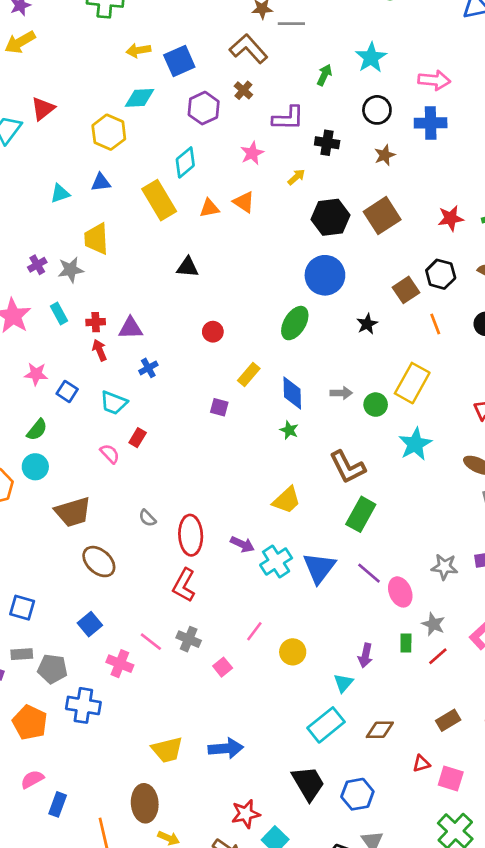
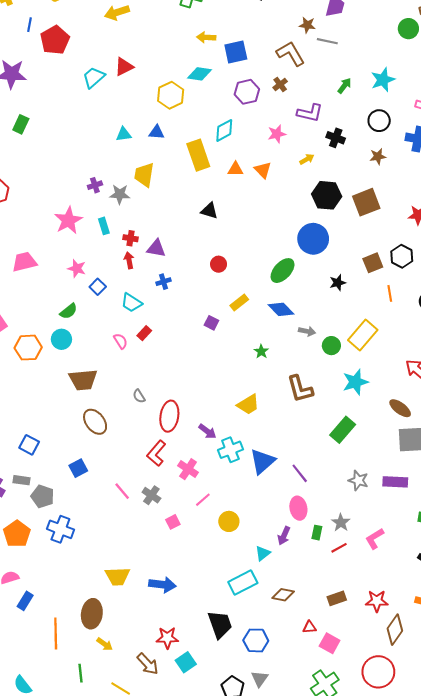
blue diamond: (292, 393) -> (281, 309), moved, turned -55
green rectangle: (361, 514) -> (343, 430), moved
pink ellipse: (400, 592) -> (298, 508), moved
pink cross: (120, 664) -> (188, 469), moved

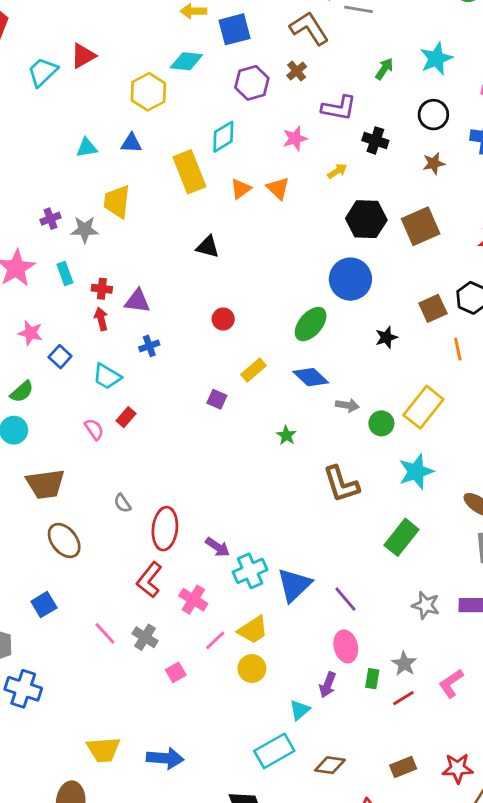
orange triangle: (235, 169) -> (241, 189), turned -35
yellow trapezoid: (248, 404) -> (253, 630), moved

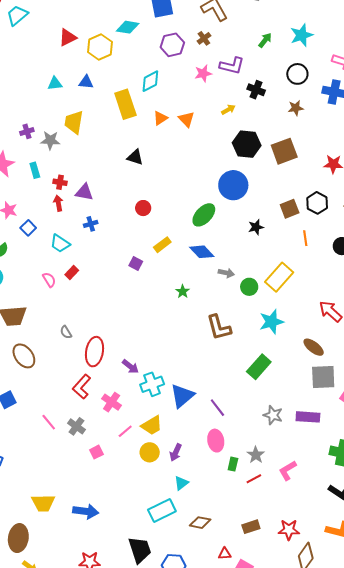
red triangle: (83, 56) -> (68, 37), moved
cyan trapezoid: (43, 72) -> (17, 15), moved
pink star: (295, 138) -> (203, 73), moved
purple arrow: (328, 685) -> (176, 452), moved

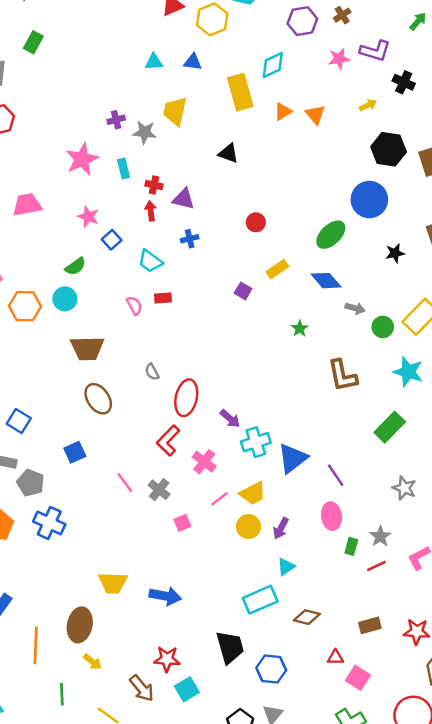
black triangle: (135, 157) -> (228, 153), moved
red rectangle: (72, 273) -> (163, 298), turned 40
cyan star: (271, 322) -> (408, 372), turned 30

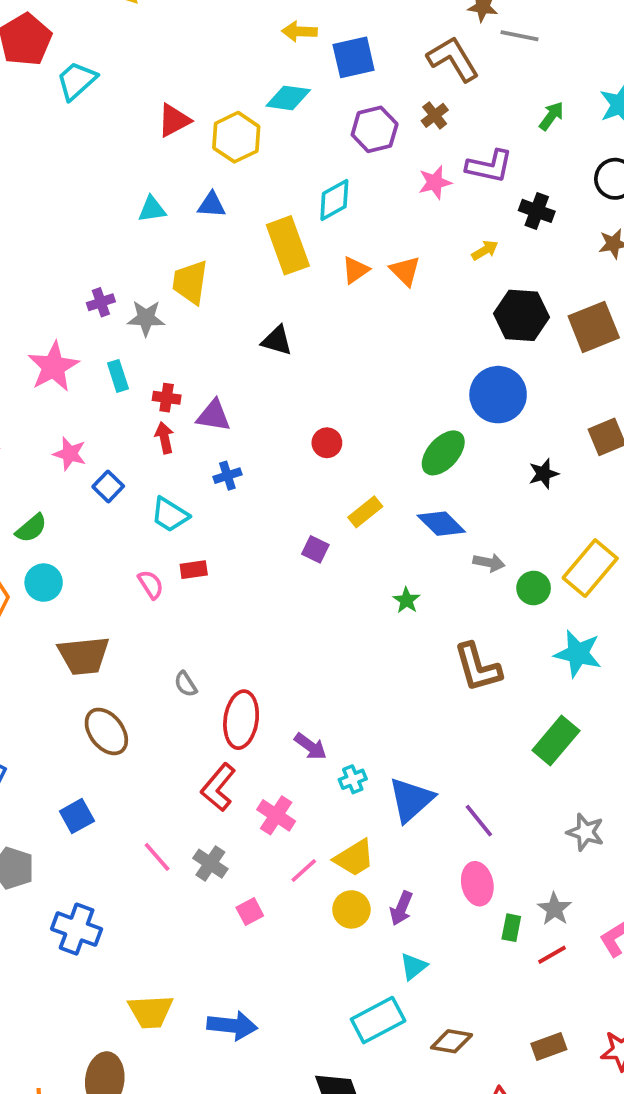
green semicircle: (75, 266) -> (31, 528), moved
cyan cross: (256, 442) -> (353, 779), size x0.6
blue cross: (49, 523) -> (77, 929), moved

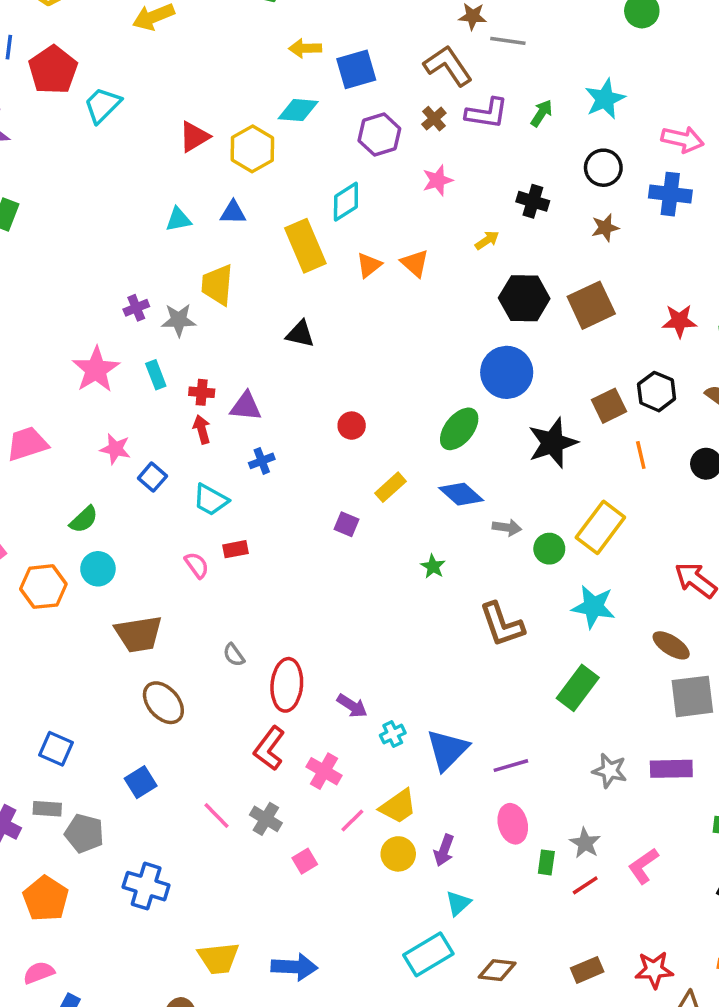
purple L-shape: (489, 166) -> (487, 113), moved
black star: (544, 474) -> (553, 443), size x1.8
purple line: (479, 821) -> (511, 766), turned -64

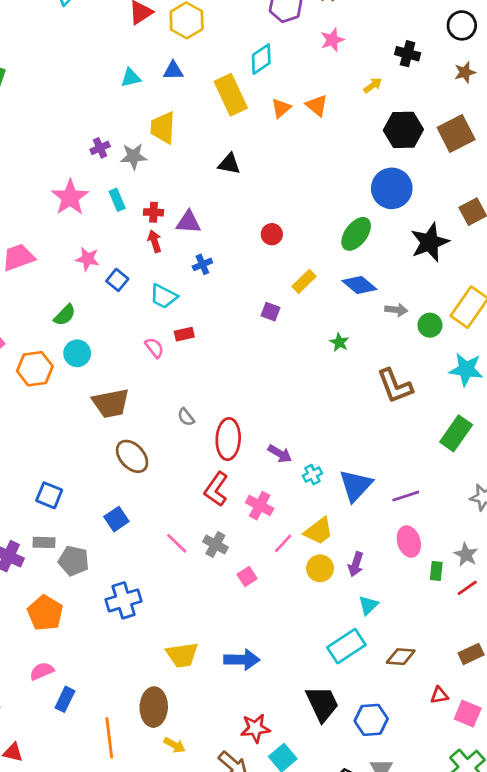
blue cross: (146, 886) -> (124, 600), turned -32

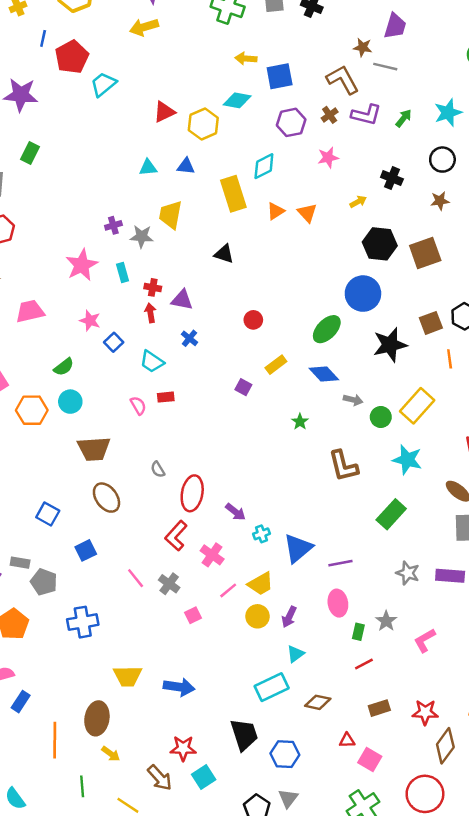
blue cross: (202, 264) -> (189, 338), turned -35
blue square: (49, 495) -> (48, 514), moved
red line: (467, 588) -> (364, 664), moved

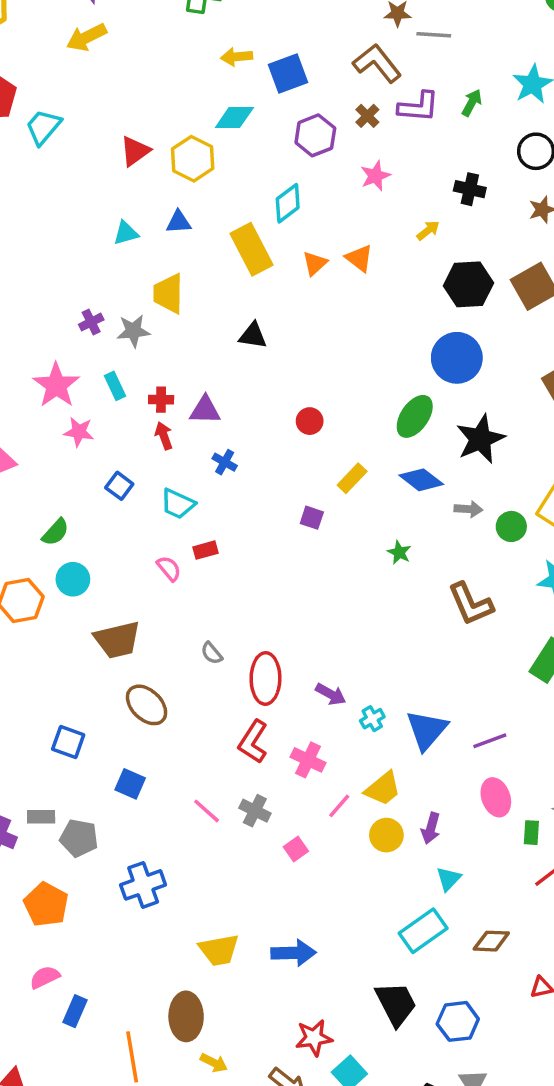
pink star: (90, 321) -> (79, 432), moved
black star: (390, 345) -> (480, 439), moved
blue square: (86, 550) -> (130, 784), turned -30

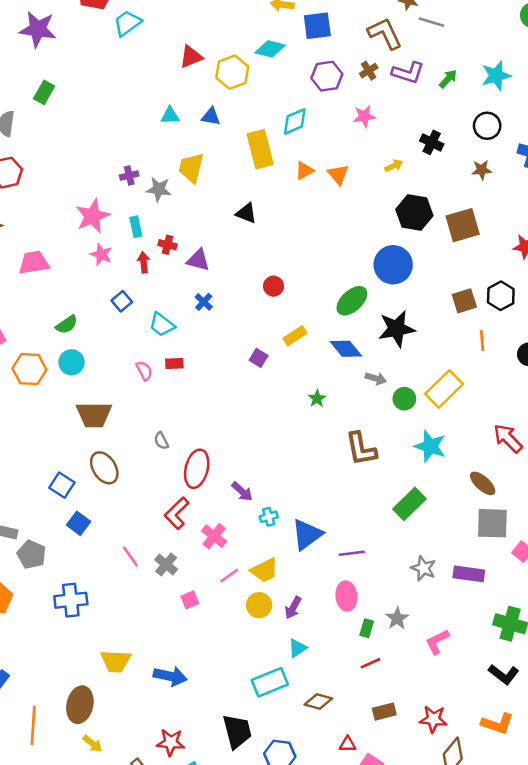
red arrow: (164, 436) -> (144, 262), moved
blue square: (68, 742) -> (62, 485), moved

